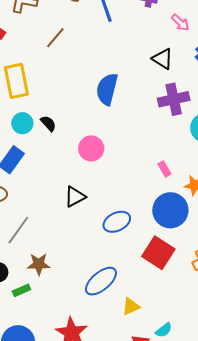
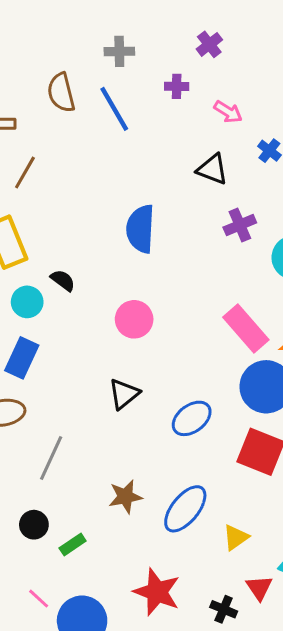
brown line: (55, 38) -> (25, 172), moved
purple cross: (174, 99) -> (240, 225), size x0.7
black semicircle: (48, 123) -> (63, 280), moved
pink rectangle: (164, 169) -> (246, 329), size x2.0
brown star: (39, 264) -> (125, 497), moved

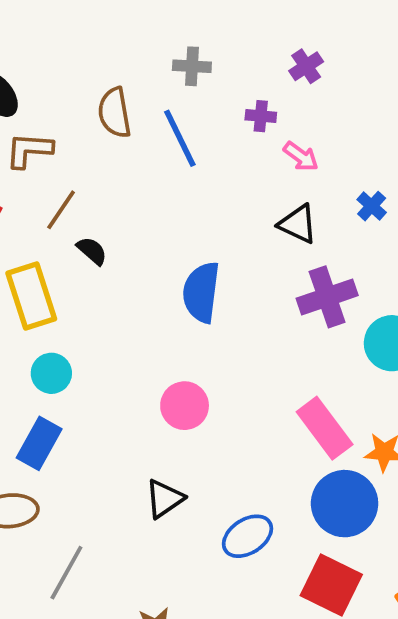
pink arrow: (228, 112) -> (301, 156), moved
purple cross: (240, 225) -> (327, 297), size x1.4
black semicircle: (63, 280) -> (92, 251), moved

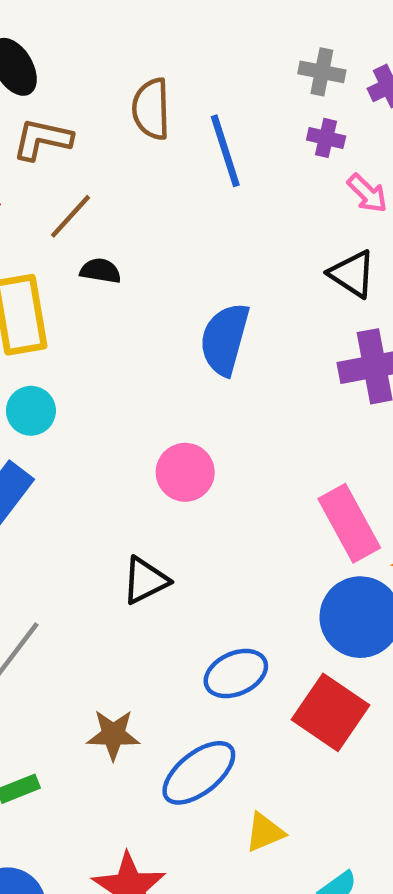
gray cross: (192, 66) -> (322, 72), moved
black semicircle: (92, 251) -> (100, 271), turned -40
blue ellipse: (247, 536) -> (236, 674), moved

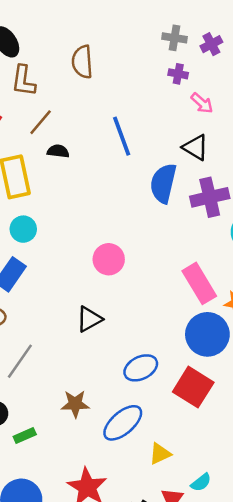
brown L-shape: (42, 139) -> (23, 81), turned -92
blue line: (225, 151) -> (122, 136), moved
blue semicircle: (225, 339) -> (163, 183), moved

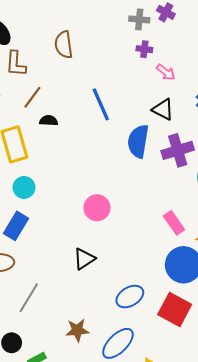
purple cross: (211, 44) -> (166, 12), moved, turned -30
pink rectangle: (199, 283) -> (174, 223), size x0.7

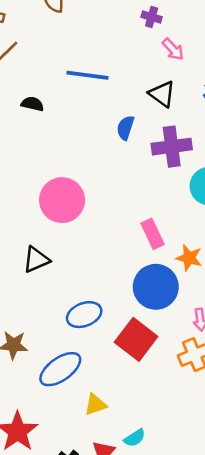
blue line: (101, 104) -> (87, 75), turned -68
black semicircle: (49, 121) -> (32, 104), moved
blue semicircle: (138, 141) -> (125, 128), size x0.6
pink circle: (97, 208) -> (62, 200), size x1.4

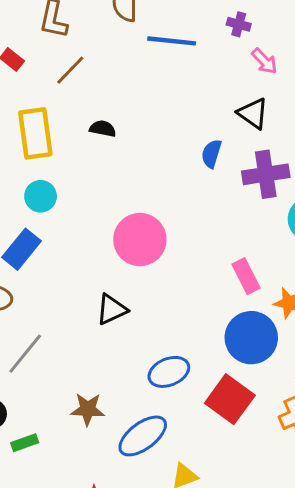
blue line: (87, 75) -> (172, 41), moved

